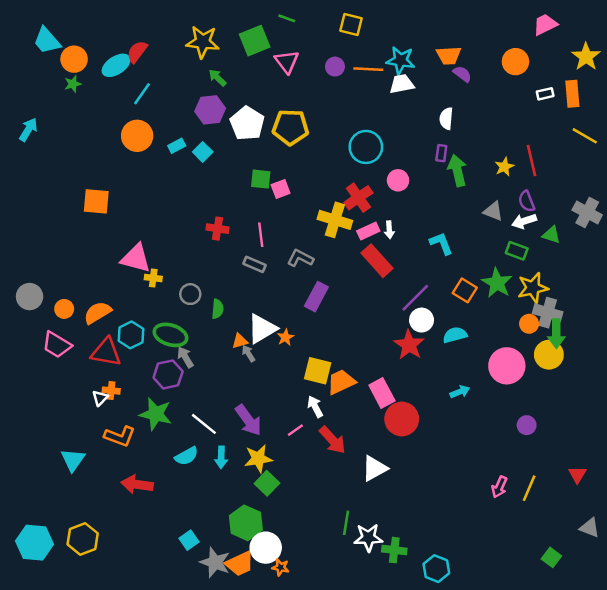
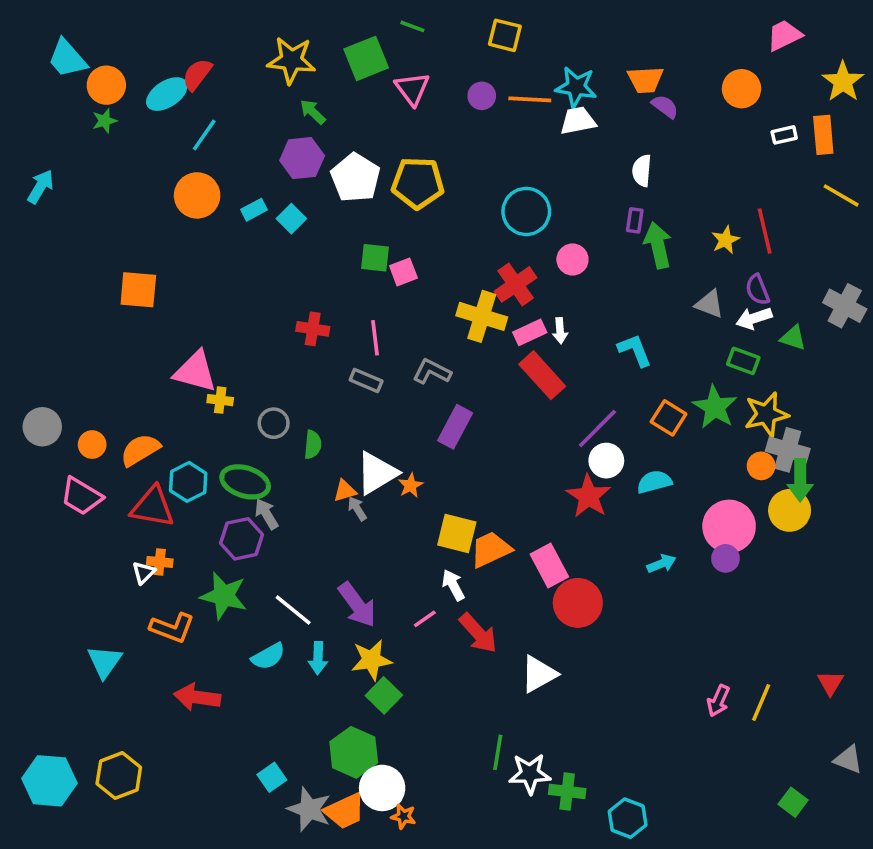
purple circle: (527, 425) -> (725, 558), moved

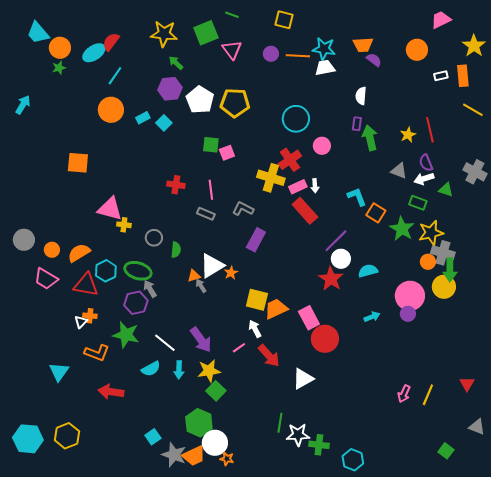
orange square: (669, 418) -> (376, 213), moved

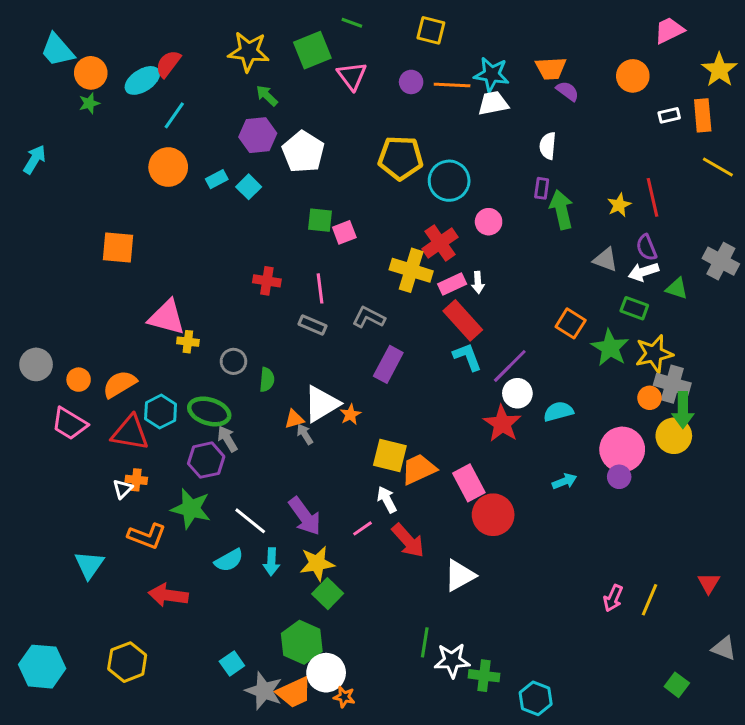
yellow pentagon: (235, 103) -> (400, 158), moved
cyan L-shape: (357, 197) -> (467, 357), moved
yellow hexagon: (67, 436) -> (127, 662), moved

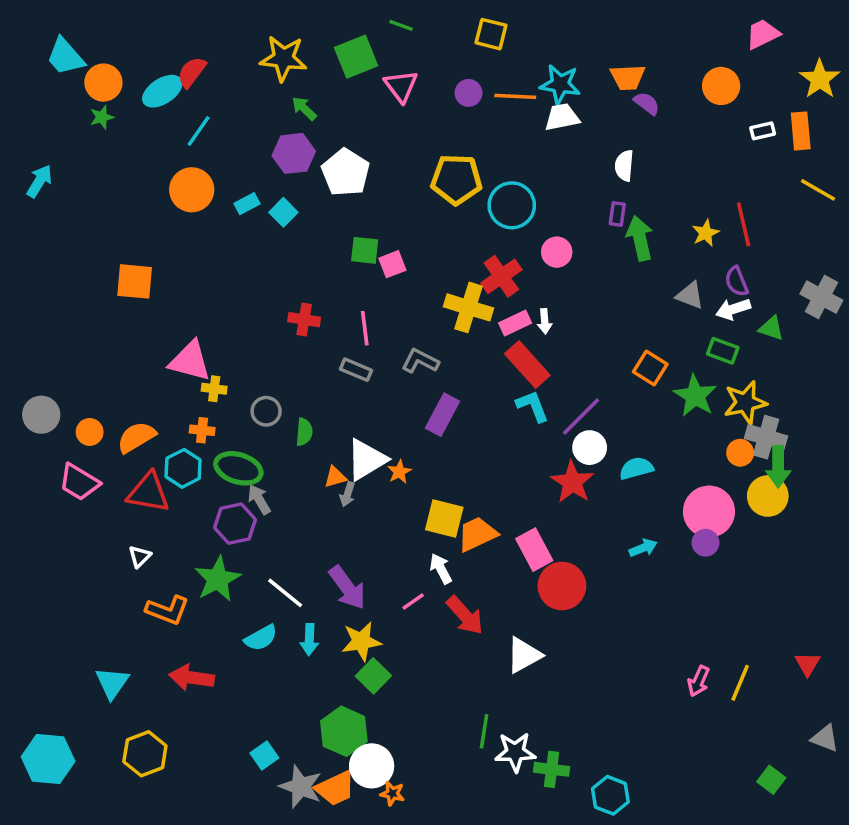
gray arrow: (305, 434) -> (347, 494), turned -130
orange cross: (136, 480) -> (202, 430), moved
green star: (191, 509) -> (218, 579), turned 30
cyan triangle: (89, 565) -> (112, 683), moved

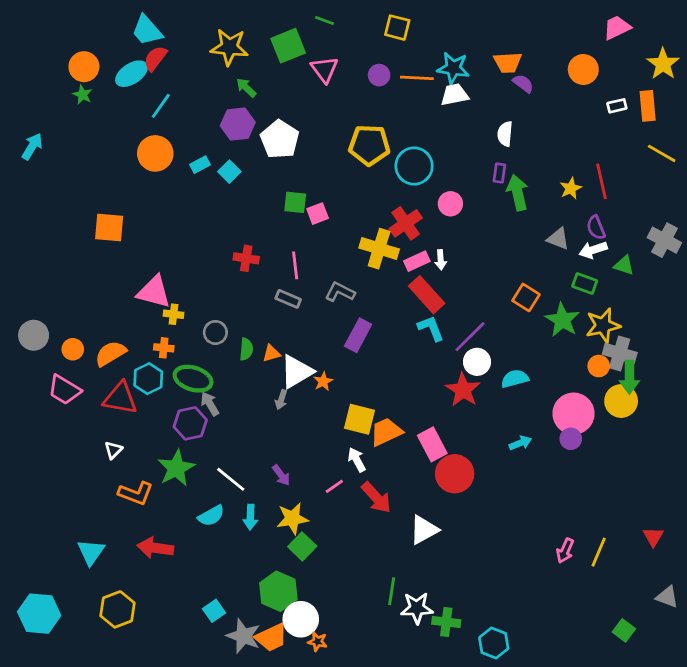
cyan trapezoid: (65, 57) -> (147, 30), moved
green star: (102, 117) -> (83, 95), turned -30
orange triangle: (335, 477) -> (271, 353), moved
purple arrow: (347, 588) -> (281, 475), size x0.6

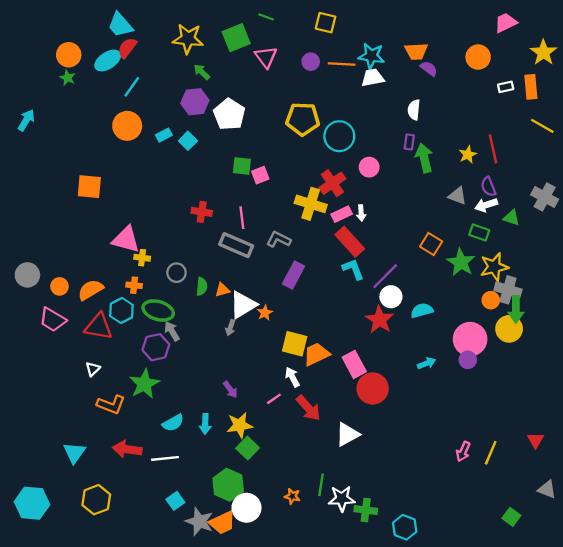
gray rectangle: (288, 299) -> (236, 245), size x1.6
white line: (231, 479) -> (165, 458), moved, turned -45
orange star: (318, 642) -> (292, 496), moved

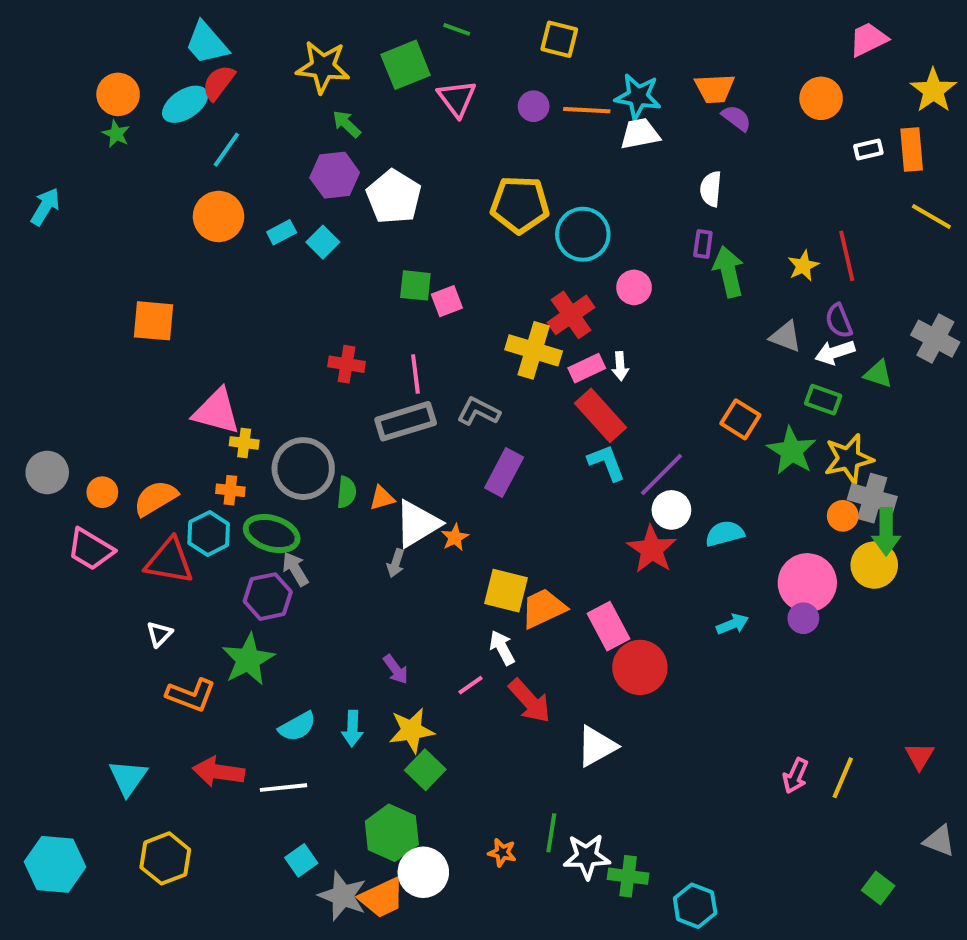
gray rectangle: (236, 245) -> (406, 421), turned -40
gray circle: (176, 273) -> (303, 469), size x1.8

